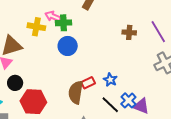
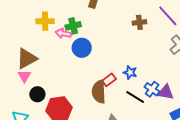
pink arrow: (53, 16) -> (63, 33), moved
yellow cross: (36, 27) -> (45, 21), moved

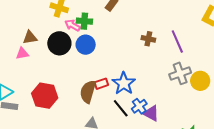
brown triangle: (27, 58) -> (30, 37), size x0.7
blue star: (130, 72) -> (124, 83), size x1.6
pink triangle: (24, 76) -> (22, 53), turned 32
black circle: (37, 94) -> (59, 43), moved, size x1.5

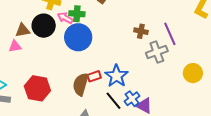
black circle: (59, 43) -> (44, 26), moved
blue circle: (86, 45) -> (78, 37), size x1.4
gray cross: (180, 73) -> (157, 52), moved

